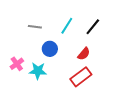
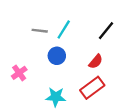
cyan line: (67, 26) -> (64, 30), moved
cyan star: (38, 71) -> (56, 97), moved

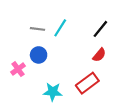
blue circle: (57, 56) -> (39, 55), moved
red semicircle: (96, 61) -> (99, 55), moved

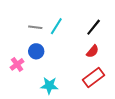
red rectangle: (87, 83) -> (94, 77), moved

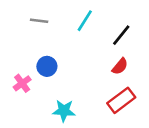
cyan line: (56, 26) -> (85, 21), moved
gray line: (35, 27) -> (39, 21), moved

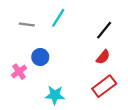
gray line: (39, 21) -> (27, 25), moved
cyan line: (85, 21) -> (58, 18), moved

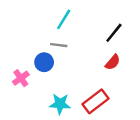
gray line: (27, 25) -> (59, 45), moved
red rectangle: (104, 86) -> (96, 101), moved

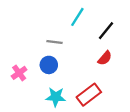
cyan line: (64, 19) -> (77, 17), moved
blue circle: (44, 62) -> (49, 65), moved

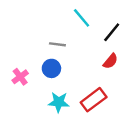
cyan line: (77, 17) -> (82, 18), turned -72

